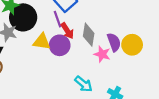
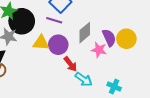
purple line: (58, 19) -> (54, 20), turned -49
red arrow: (67, 31) -> (70, 64), moved
gray diamond: (89, 35) -> (85, 33), turned 45

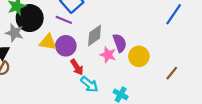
yellow circle: (126, 39) -> (139, 56), moved

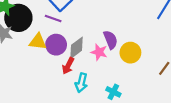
gray diamond: (95, 35) -> (77, 48), moved
red arrow: (77, 67) -> (68, 66), turned 63
cyan arrow: (89, 84) -> (81, 83), turned 66

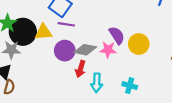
purple line: (53, 18) -> (66, 24), moved
yellow triangle: (38, 42) -> (44, 32), moved
gray diamond: (77, 48) -> (85, 50), turned 60

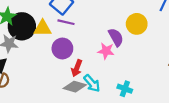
yellow circle: (139, 44) -> (137, 24), moved
gray diamond: (85, 50) -> (75, 87), moved
cyan arrow: (97, 83) -> (92, 83), turned -48

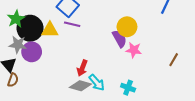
yellow circle: (137, 24) -> (127, 27), moved
purple circle: (62, 48) -> (32, 52), moved
pink star: (106, 51) -> (134, 50), moved

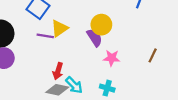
purple line: (72, 24) -> (45, 36), moved
yellow triangle: (50, 30) -> (59, 28), moved, turned -30
pink star: (134, 50) -> (112, 58), moved

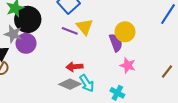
yellow triangle: (59, 28) -> (85, 27), turned -48
red arrow: (58, 71) -> (74, 67), turned 56

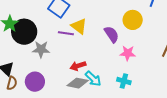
yellow circle: (125, 32) -> (133, 20), moved
gray star: (13, 34) -> (41, 49), moved
purple circle: (26, 43) -> (35, 82), moved

